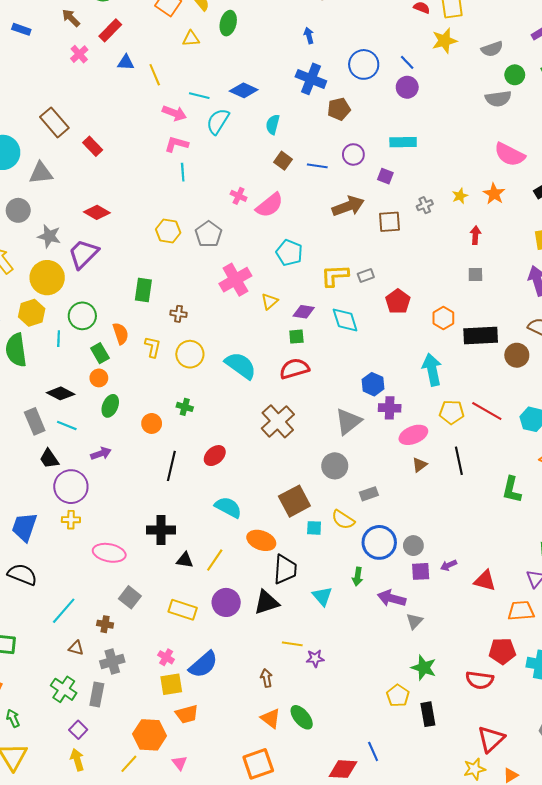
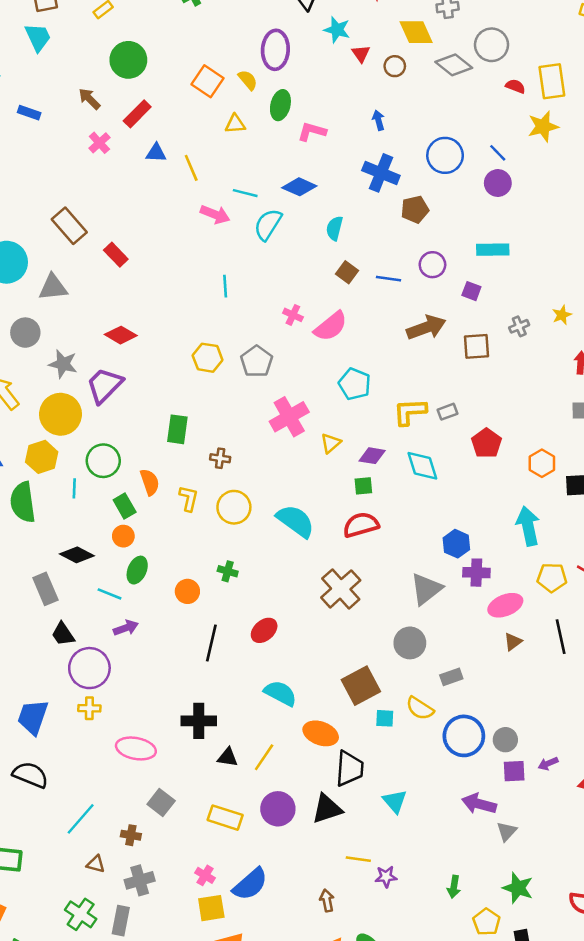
pink L-shape: (176, 144) -> (312, 131), moved
cyan line: (67, 426) -> (110, 594), moved
green arrow: (358, 577) -> (454, 887), moved

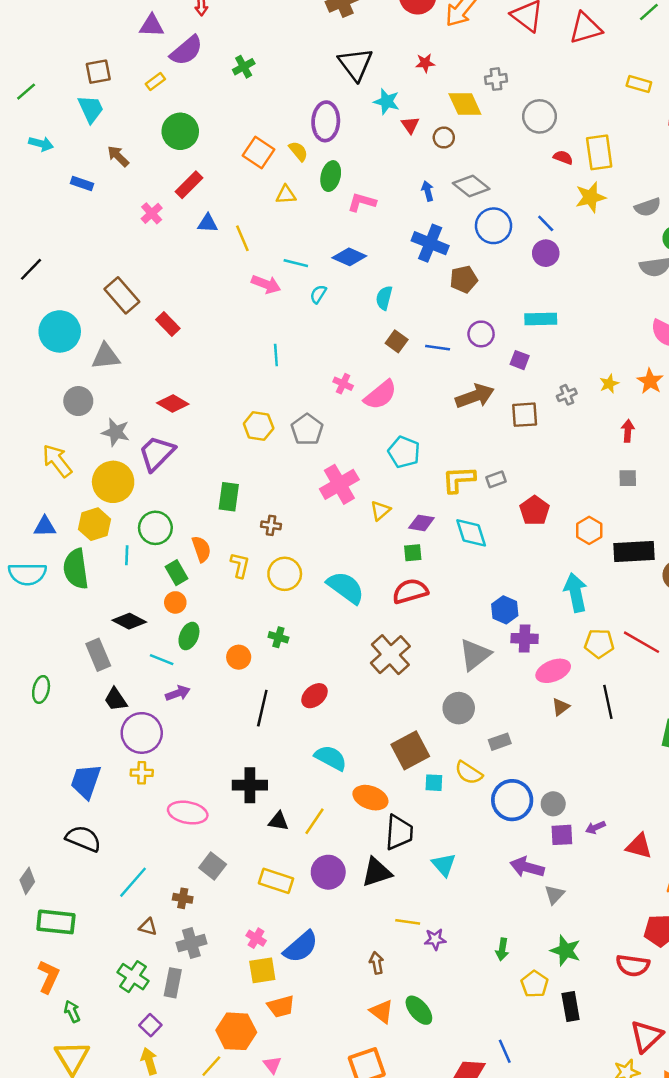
gray diamond: (454, 65) -> (471, 186), moved
brown arrow: (89, 99) -> (118, 156), moved
cyan semicircle: (268, 224) -> (318, 294), size x0.6

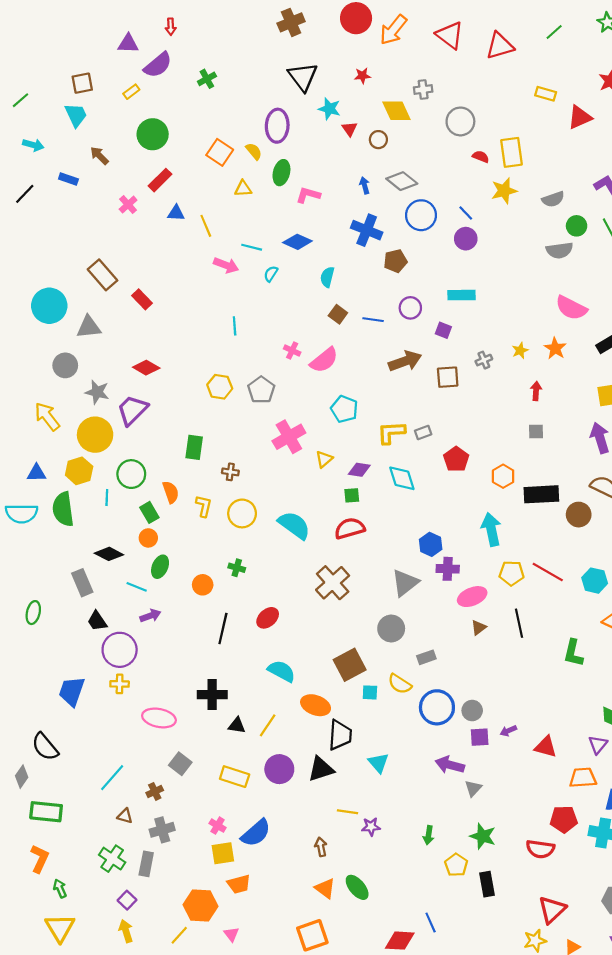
black line: (31, 269) -> (25, 194), moved
black semicircle: (83, 839) -> (45, 747), moved, turned -152
brown cross: (183, 898) -> (155, 791), turned -35

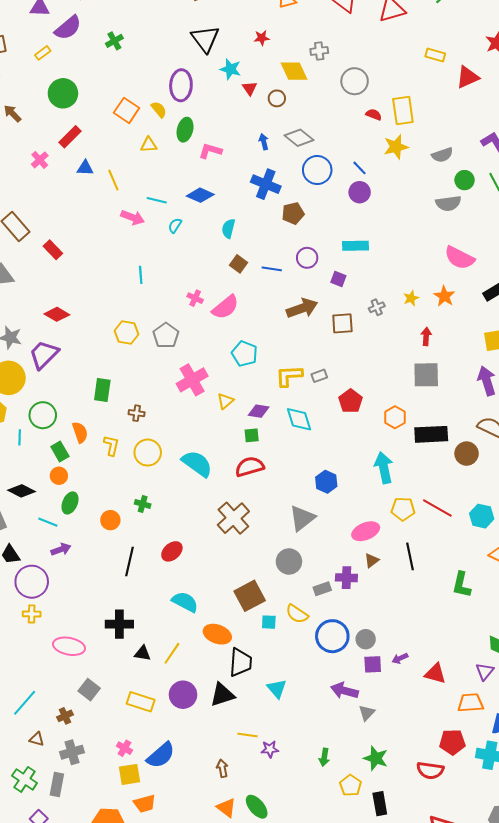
gray square: (536, 431) -> (426, 375), size x1.8
purple cross: (448, 569) -> (346, 578), moved

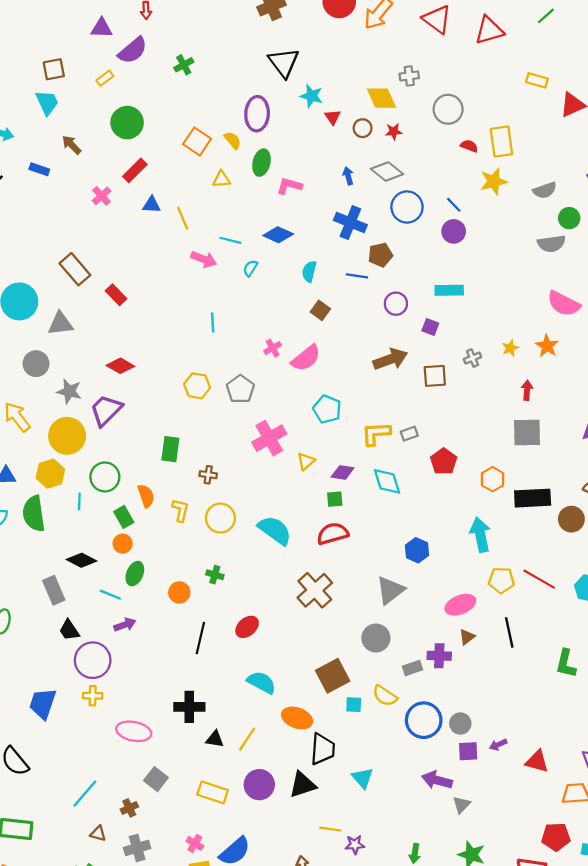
red star: (262, 38) -> (394, 131), moved
blue line: (272, 269) -> (357, 276), moved
pink cross: (195, 298) -> (273, 348), turned 35

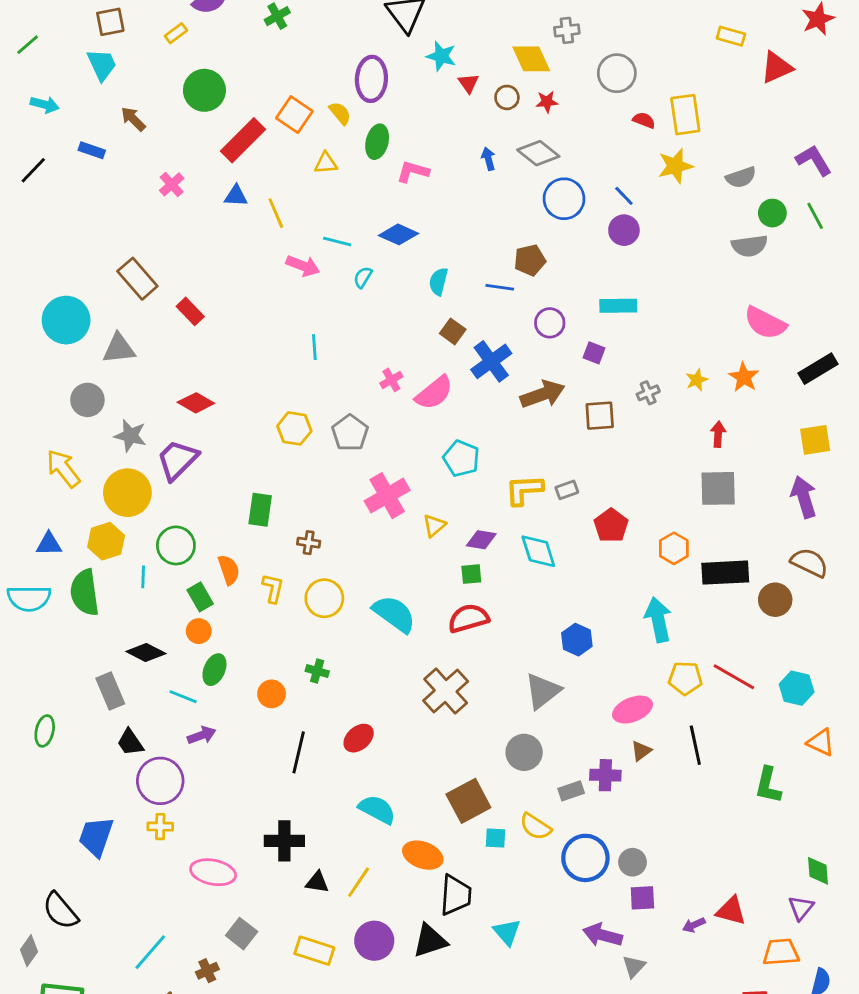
red rectangle: (135, 170) -> (243, 140), moved, size x1.4
blue cross: (350, 223) -> (491, 361), moved, turned 32
purple arrow: (498, 745) -> (694, 925), moved

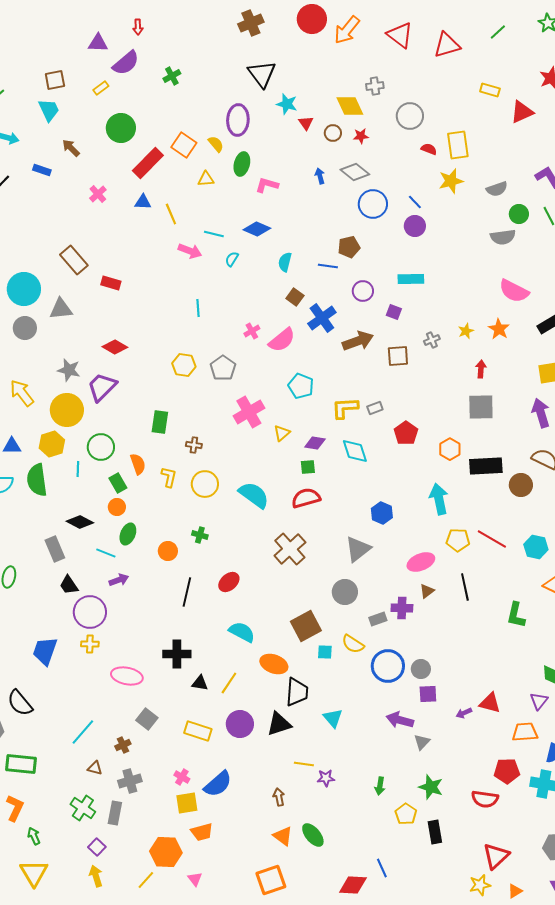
red rectangle: (190, 311) -> (111, 283), turned -30
gray circle: (87, 400) -> (25, 328), moved

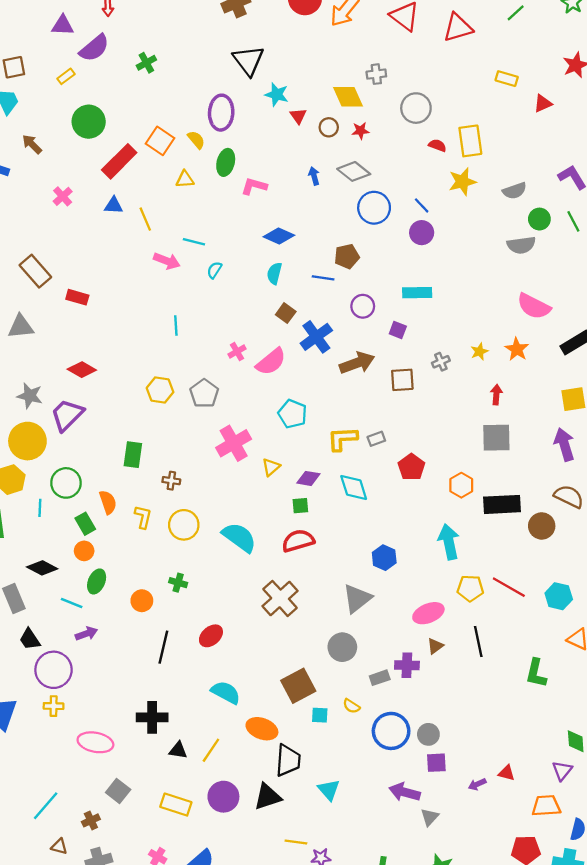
red triangle: (522, 112) -> (543, 104), size x0.7
blue diamond: (257, 229) -> (279, 236), moved
yellow semicircle: (353, 644) -> (351, 706), size x0.7
red triangle: (490, 703) -> (507, 773), size x0.7

